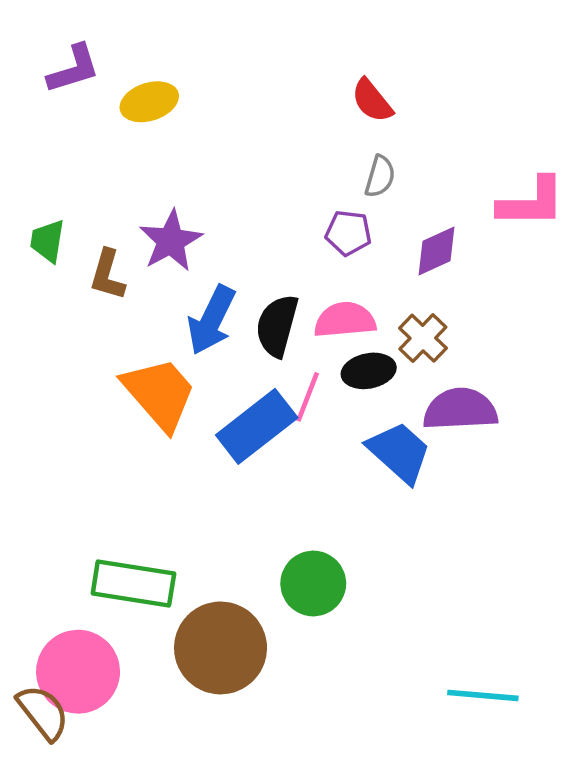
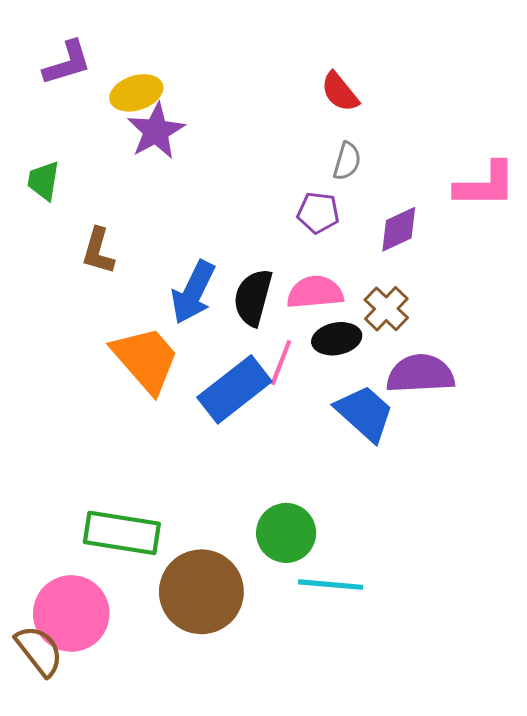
green trapezoid: (47, 241) -> (43, 181), moved
purple star: (171, 241) -> (156, 131), moved
cyan line: (483, 695) -> (331, 585), moved

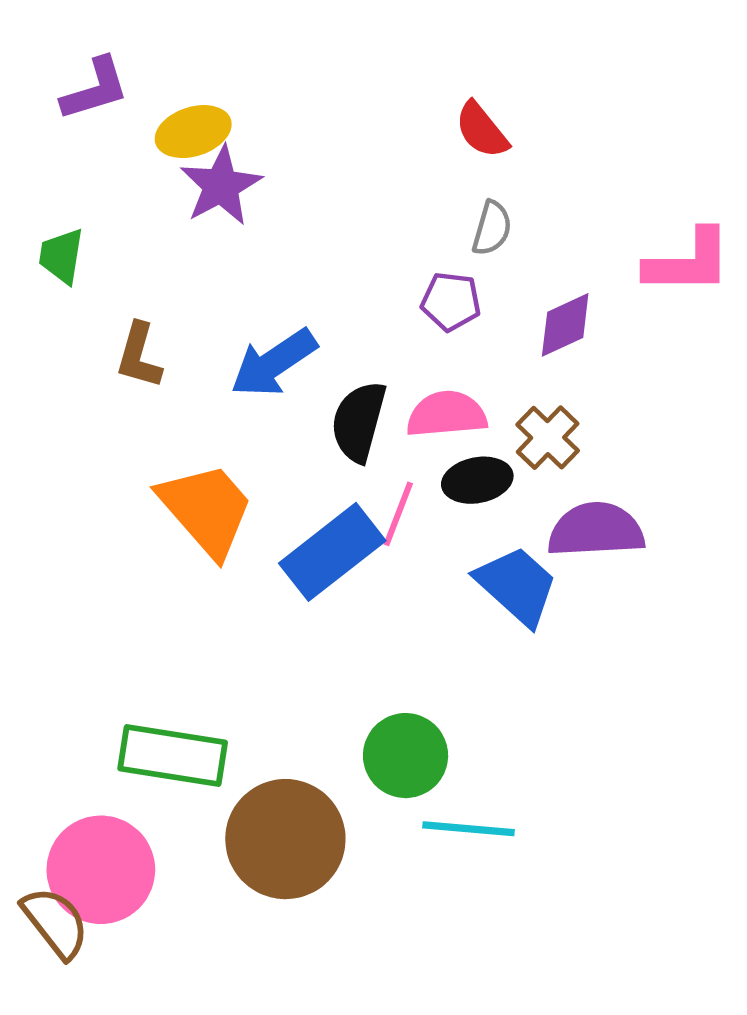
blue arrow: (193, 292) -> (274, 363), moved, turned 30

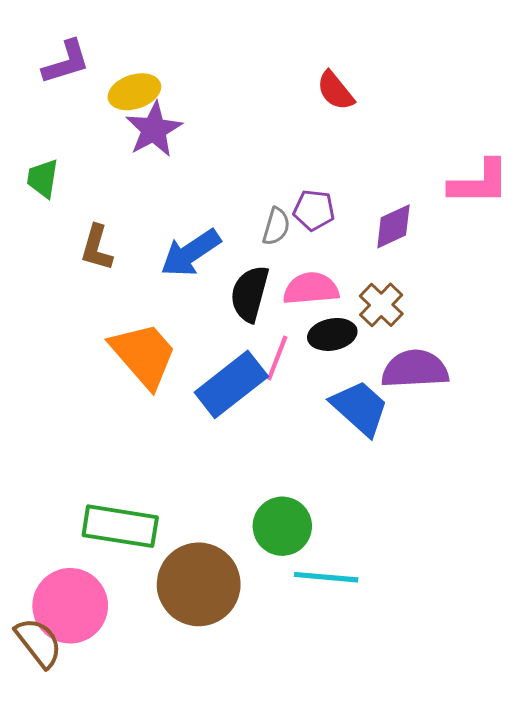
gray semicircle: (492, 228) -> (276, 226), moved

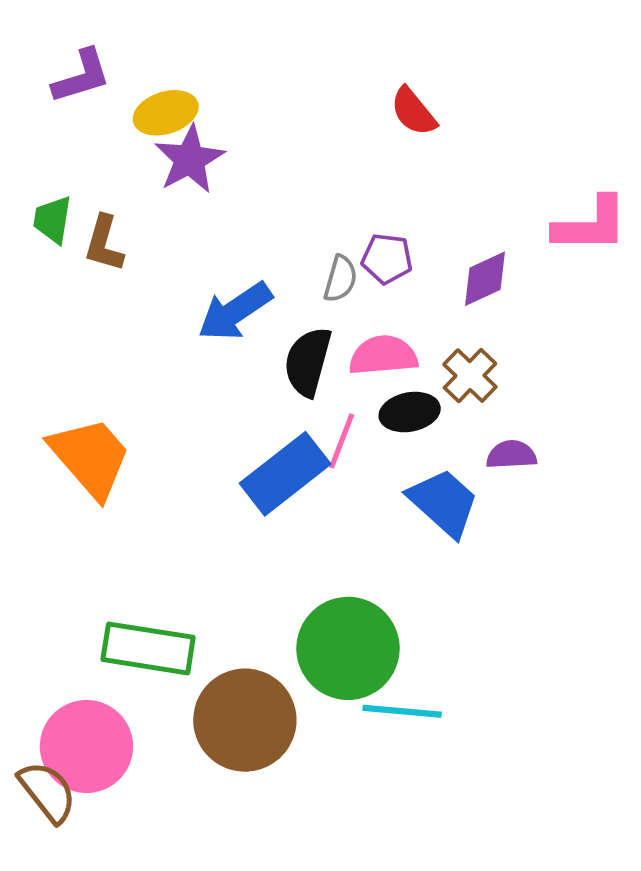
brown L-shape: (97, 248) -> (104, 244), moved
orange trapezoid: (144, 355) -> (90, 457), moved
purple semicircle: (415, 369) -> (511, 455), size x0.6
green circle: (282, 526) -> (348, 648), size x1.4

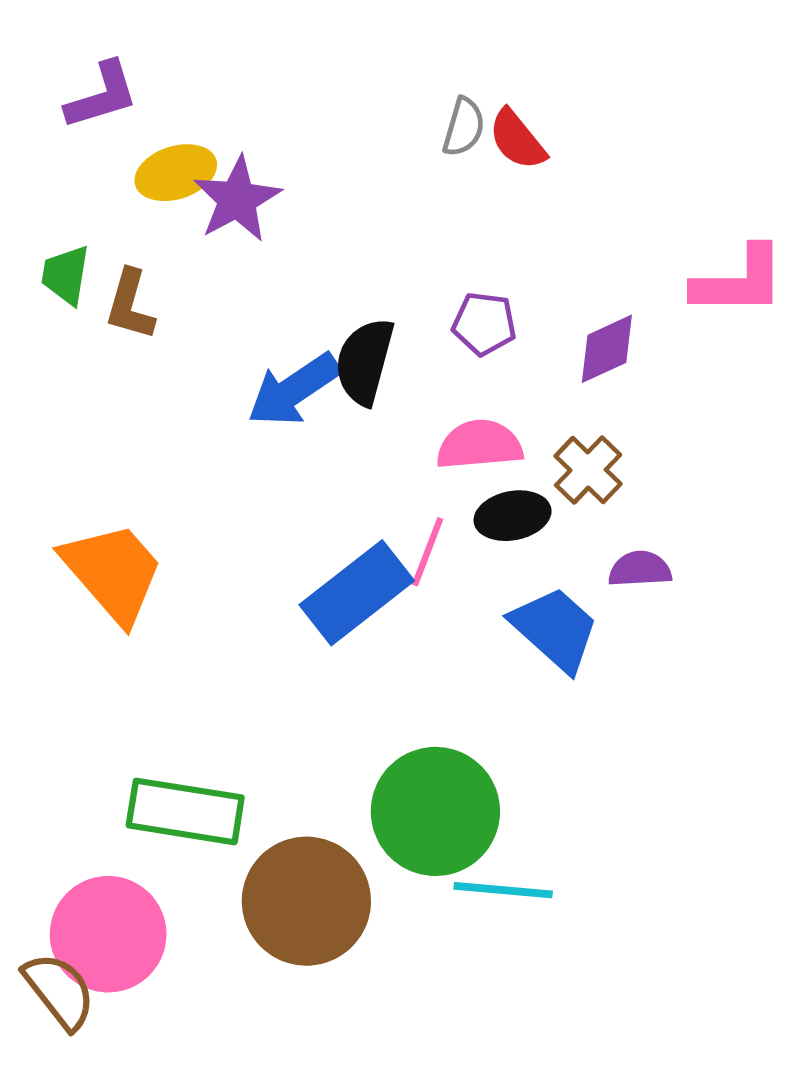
yellow ellipse: (166, 113) -> (176, 173), moved
gray semicircle: (340, 279) -> (464, 127), moved
black semicircle: (308, 362) -> (365, 361), moved

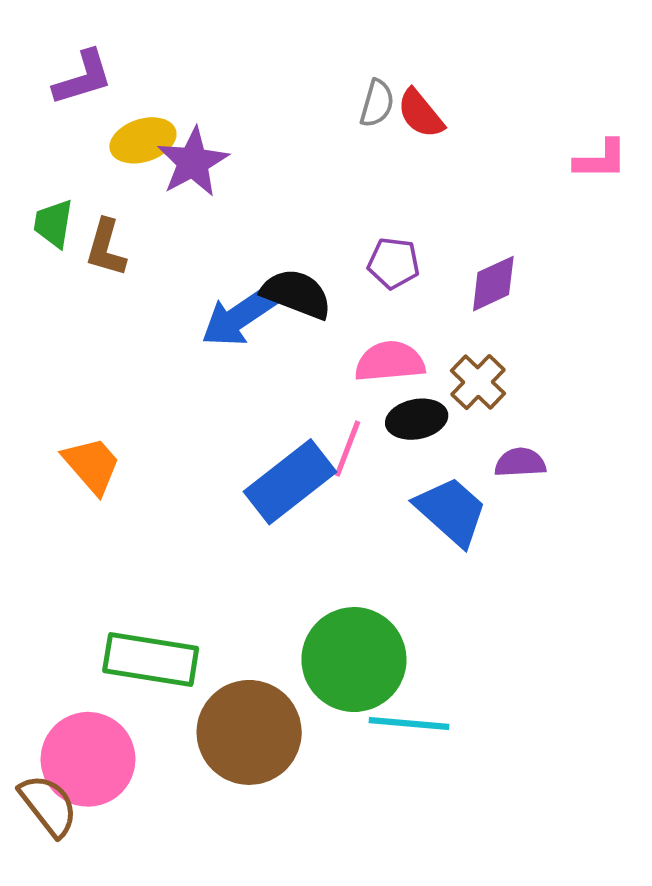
pink L-shape: (739, 281) -> (601, 160), moved, size x0.7
black semicircle: (365, 361) -> (296, 294), turned 96
orange trapezoid: (113, 572) -> (92, 465), size x0.7

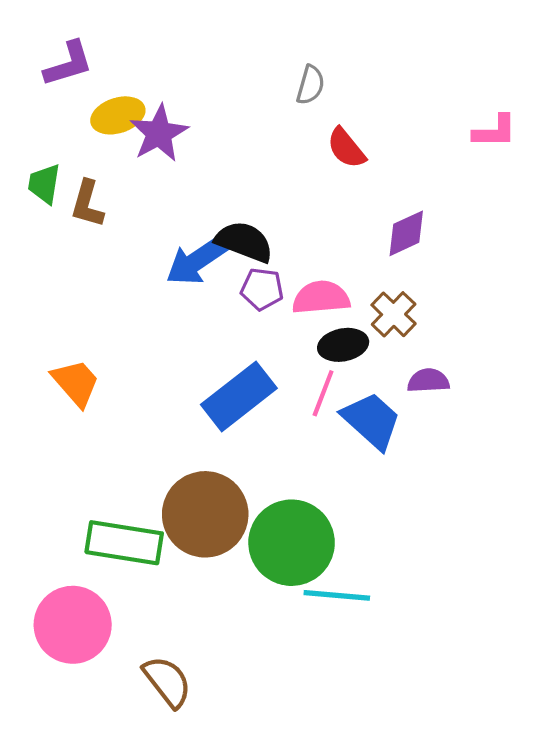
red semicircle: (420, 114) -> (346, 148), moved
purple pentagon: (394, 263) -> (262, 289), moved
pink line: (348, 449) -> (323, 393), moved
brown circle: (249, 732) -> (205, 514), moved
brown semicircle: (48, 805) -> (167, 682), moved

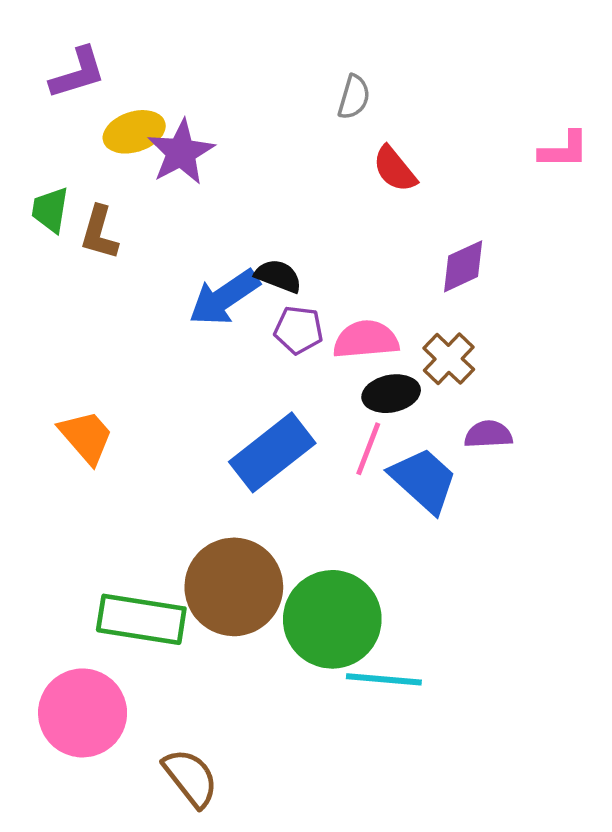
black semicircle: (244, 242) -> (278, 276), size x0.7

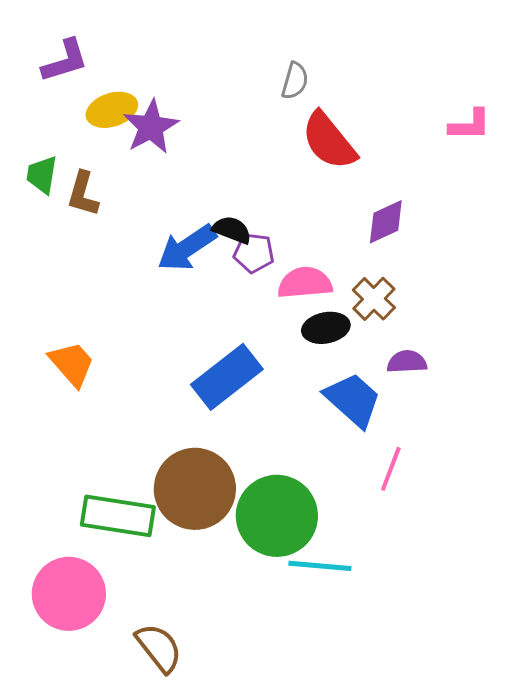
red semicircle: (395, 169) -> (329, 141), size x1.5
purple pentagon: (299, 330) -> (254, 253), moved
pink line: (368, 449) -> (391, 469), moved

